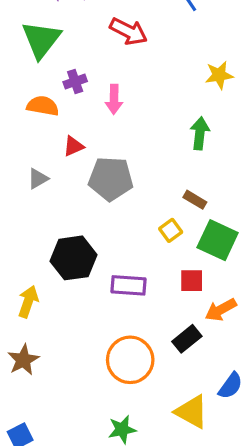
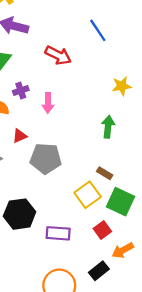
yellow square: (171, 230) -> (88, 195), size x1.6
red square: (192, 281) -> (102, 230), turned -36

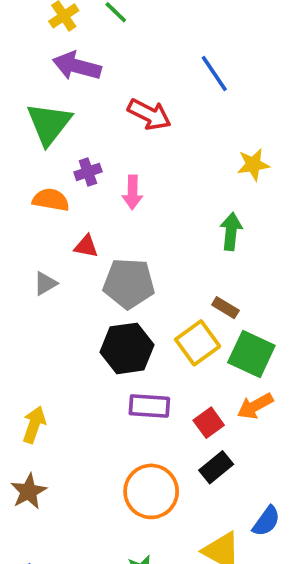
red triangle: (20, 136) -> (86, 246), turned 35
black hexagon: (20, 214) -> (127, 348), moved
red square: (102, 230) -> (209, 423), moved
orange arrow: (123, 250) -> (255, 406), moved

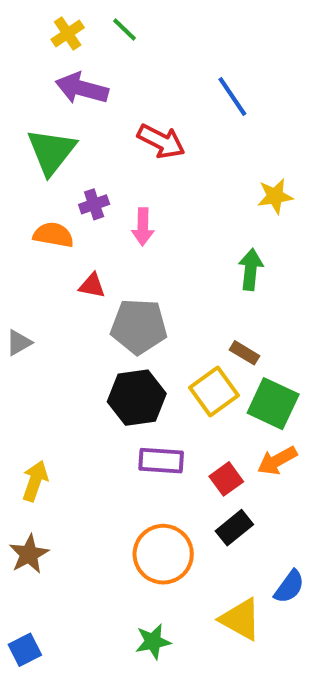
gray triangle: (45, 283) -> (19, 343), moved

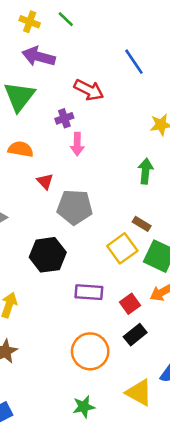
yellow cross: (68, 33) -> (30, 22), turned -36
purple cross: (94, 204) -> (64, 118), moved
red triangle: (92, 286) -> (45, 181), turned 36
black hexagon: (137, 398) -> (48, 255), moved

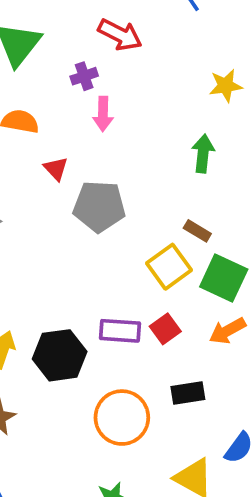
black hexagon: (48, 255) -> (60, 355), moved
red square: (130, 304) -> (165, 329), moved
black rectangle: (135, 335) -> (188, 393), turned 30

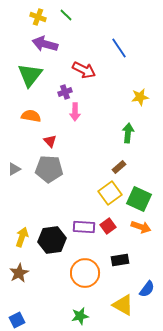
gray pentagon: (99, 206) -> (49, 169), moved
brown rectangle: (197, 231) -> (119, 167), moved, turned -72
orange arrow: (227, 331) -> (141, 227), turned -132

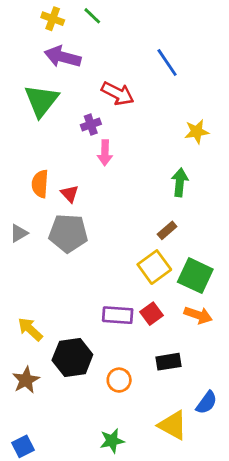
orange semicircle: (31, 116) -> (40, 184), moved, turned -96
yellow arrow: (22, 237) -> (30, 329), turned -66
black hexagon: (52, 240) -> (72, 357), moved
orange circle: (85, 273) -> (119, 380), size x0.6

